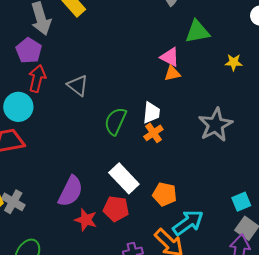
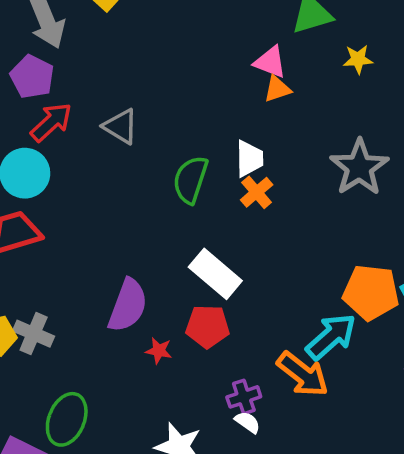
yellow star: (234, 62) -> (358, 59), moved
red arrow: (37, 79) -> (51, 122), turned 40
orange pentagon: (165, 194) -> (371, 292), moved, size x1.4
red star: (86, 220) -> (159, 351), size x0.7

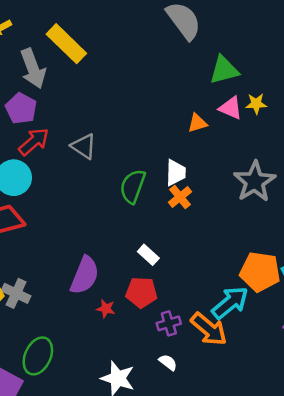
pink triangle: (270, 62) -> (231, 108), moved
white rectangle: (215, 274) -> (148, 255), size x0.6
purple cross: (244, 397) -> (169, 323), moved

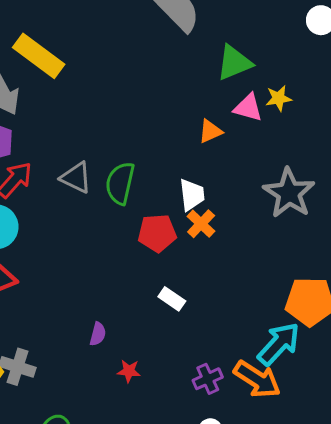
green semicircle: (133, 186) -> (120, 183), moved
purple semicircle: (85, 275) -> (98, 334), size x0.5
red pentagon: (141, 292) -> (157, 233), moved

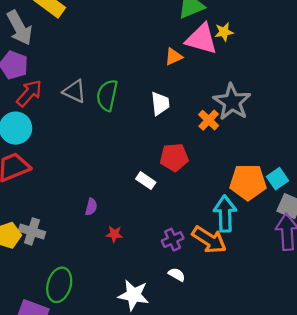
pink triangle: (248, 108) -> (201, 39), size x1.5
orange cross: (201, 224) -> (209, 120), moved
red pentagon: (157, 233) -> (174, 157), moved
cyan arrow: (279, 344) -> (225, 214), turned -44

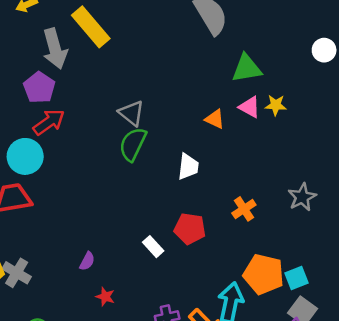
pink triangle: (201, 39) -> (250, 107), size x0.6
orange triangle: (174, 57) -> (215, 119), turned 36
gray triangle: (75, 91) -> (131, 113), moved
gray star: (232, 102) -> (302, 197), moved, size x0.7
orange cross: (209, 120) -> (244, 209), moved

